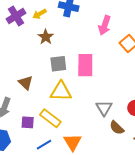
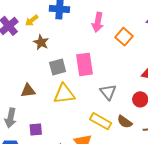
brown triangle: (26, 83) -> (28, 91), turned -42
gray triangle: (104, 108) -> (108, 92), moved
yellow rectangle: (50, 118) -> (101, 121), moved

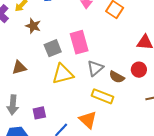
brown triangle: (28, 91) -> (19, 67), moved
gray triangle: (108, 92) -> (95, 68), moved, turned 36
brown semicircle: (125, 122) -> (117, 77), moved

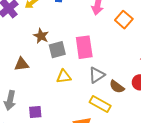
brown star: (33, 26) -> (41, 36), moved
yellow triangle: (63, 74) -> (64, 77), size x0.7

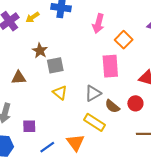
pink rectangle: (84, 47) -> (110, 66), moved
yellow triangle: (64, 77) -> (60, 93), turned 42

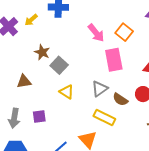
pink arrow: (98, 23) -> (96, 33), moved, turned -48
gray square: (55, 65) -> (59, 65), turned -30
purple square: (29, 126) -> (39, 117), moved

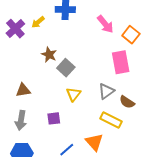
pink arrow: (96, 33) -> (105, 24), moved
brown triangle: (24, 81) -> (23, 90), moved
yellow triangle: (67, 92) -> (73, 94), turned 35
purple square: (39, 117) -> (54, 118), moved

